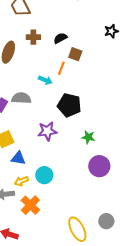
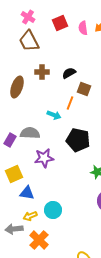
purple star: (47, 131) -> (44, 158), moved

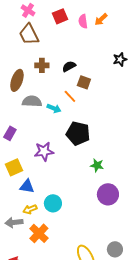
orange line: (70, 103) -> (70, 96), turned -64
gray semicircle: (30, 133) -> (32, 101), moved

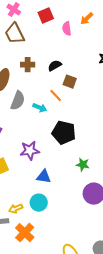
pink semicircle: (83, 21) -> (67, 29), moved
gray semicircle: (32, 101) -> (18, 101), turned 108
blue triangle: (27, 186) -> (44, 177), moved

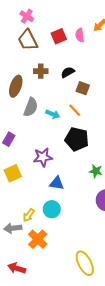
red square: (46, 16) -> (59, 36), moved
orange line: (56, 96) -> (75, 110), moved
yellow arrow: (16, 209) -> (29, 215), turned -32

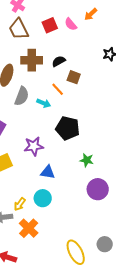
pink semicircle: (80, 35) -> (71, 24), turned -32
brown cross: (41, 71) -> (32, 60), size x1.5
orange line: (75, 110) -> (58, 89), moved

